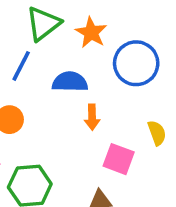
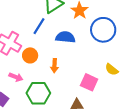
orange arrow: (92, 117) -> (54, 66), moved
yellow semicircle: (157, 133) -> (112, 69), turned 144

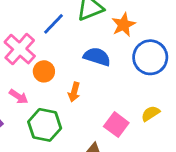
blue line: (39, 26) -> (53, 24), moved
yellow semicircle: (112, 69) -> (150, 114), turned 96

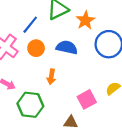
orange circle: (44, 71) -> (36, 48), moved
pink square: (116, 125) -> (87, 99), turned 30

